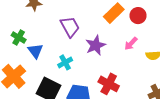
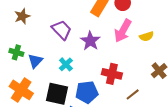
pink arrow: (131, 44) -> (123, 31), size x1.6
blue triangle: (35, 51) -> (35, 61), turned 35

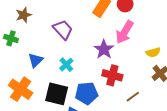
yellow semicircle: (147, 36) -> (153, 52), moved
purple star: (90, 41) -> (104, 49), moved
green cross: (16, 52) -> (11, 38), moved

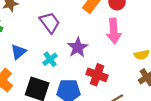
pink arrow: (125, 32) -> (114, 31), turned -40
purple star: (104, 49) -> (78, 47), moved

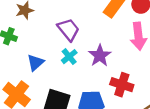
cyan cross: (50, 59) -> (69, 57), moved

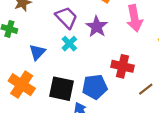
purple star: (100, 56) -> (97, 27), moved

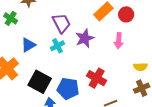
pink arrow: (135, 18) -> (119, 41), size x0.7

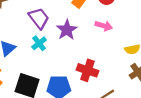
pink arrow: (119, 41) -> (104, 26), turned -70

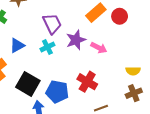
pink arrow: (104, 26) -> (99, 48), moved

